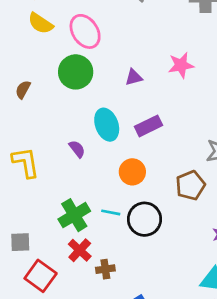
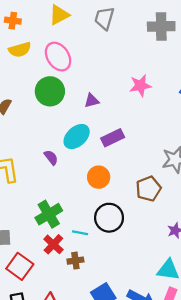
yellow semicircle: (41, 23) -> (20, 50), turned -50
purple triangle: (134, 77) -> (92, 101), moved
cyan ellipse: (107, 125) -> (77, 137), turned 68
cyan line: (111, 212) -> (80, 233), moved

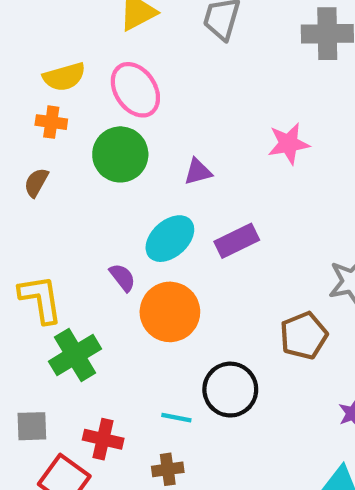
orange cross: (13, 21) -> (51, 122), moved
orange circle: (99, 177) -> (170, 312), moved, size x1.4
green cross: (49, 214) -> (75, 355), moved
red cross: (53, 244) -> (103, 439), moved, turned -30

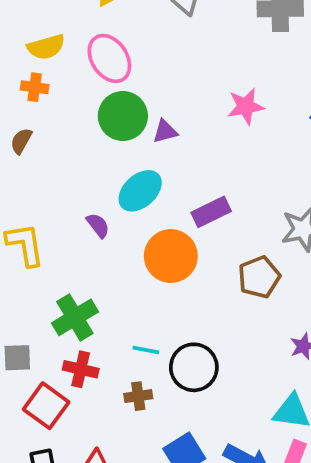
green circle: (120, 154) -> (123, 116), moved
purple rectangle: (237, 241) -> (211, 212), moved
orange circle: (170, 312) -> (171, 256), moved
green cross: (75, 355) -> (75, 317), moved
black circle: (230, 390) -> (194, 367), moved

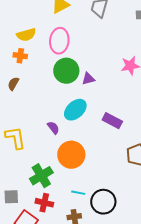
pink ellipse: (109, 58) -> (59, 41), turned 40
purple rectangle: (211, 212) -> (112, 121), turned 54
orange circle: (171, 256) -> (71, 155), moved

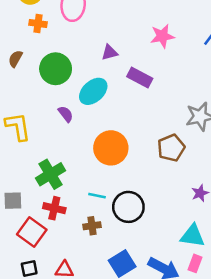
orange cross: (20, 56) -> (38, 24), moved
green circle: (66, 71) -> (56, 69), moved
purple rectangle: (112, 121) -> (140, 78), moved
orange circle: (71, 155) -> (111, 148), moved

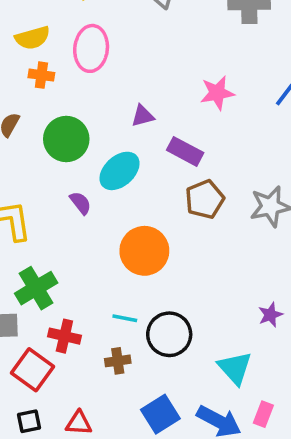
brown pentagon: (171, 148) -> (205, 199), moved
green cross: (51, 174) -> (36, 288), moved
cyan triangle: (192, 236) -> (235, 368), moved, turned 40

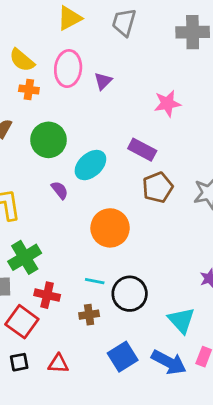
yellow semicircle: (33, 38) -> (22, 60), turned 56
purple triangle: (143, 116) -> (103, 81), moved, turned -30

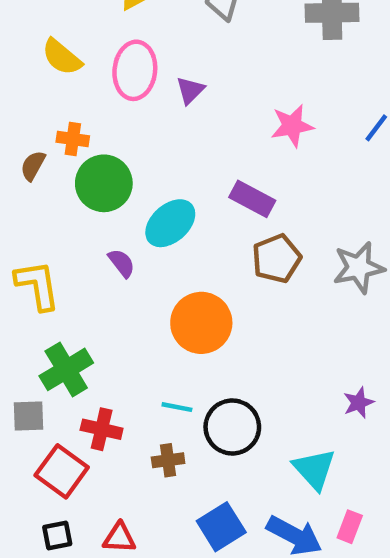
orange cross: (29, 90) -> (73, 139), moved

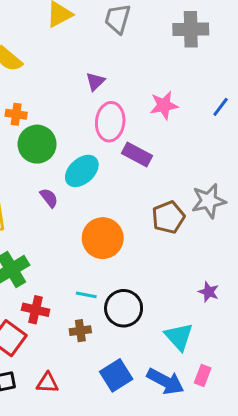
pink ellipse: (135, 70) -> (110, 122), moved
brown pentagon: (277, 259) -> (168, 217), moved
purple star: (359, 403) -> (209, 292), turned -30

